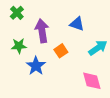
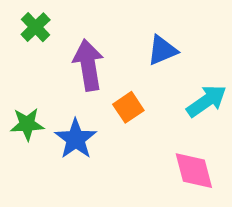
blue triangle: (77, 24) -> (162, 50), turned -42
green star: (19, 46) -> (27, 124), moved

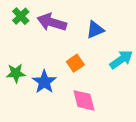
purple arrow: (88, 65) -> (52, 22), moved, turned -64
pink diamond: (194, 171) -> (84, 100), moved

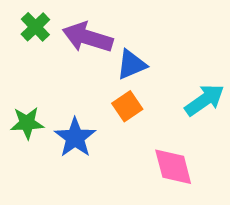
blue triangle: (95, 30) -> (131, 64), moved
pink diamond: (84, 100) -> (173, 167), moved

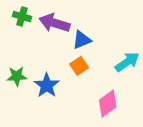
green cross: (35, 27) -> (22, 16), turned -30
pink diamond: (173, 167) -> (108, 103), turned 68

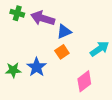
green star: (17, 76) -> (13, 70), moved

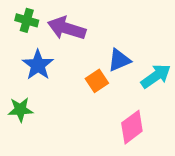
blue triangle: (64, 32) -> (119, 60), moved
blue star: (37, 67) -> (38, 65), moved

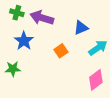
blue triangle: (119, 60) -> (81, 28), moved
pink diamond: (132, 127) -> (96, 80), moved

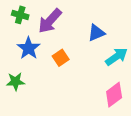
purple arrow: (42, 18) -> (50, 21), turned -65
orange square: (61, 51) -> (61, 58), moved

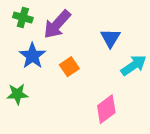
blue triangle: (96, 33) -> (110, 38), turned -36
pink diamond: (114, 95) -> (106, 109), moved

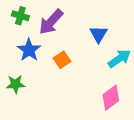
pink diamond: (106, 109) -> (111, 98), moved

